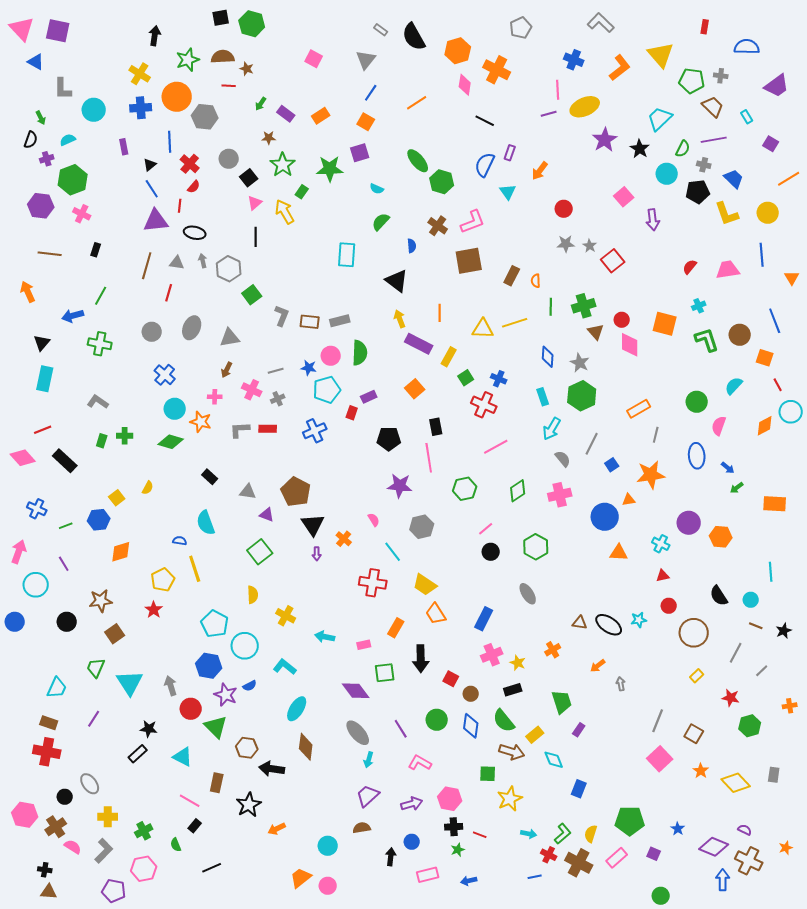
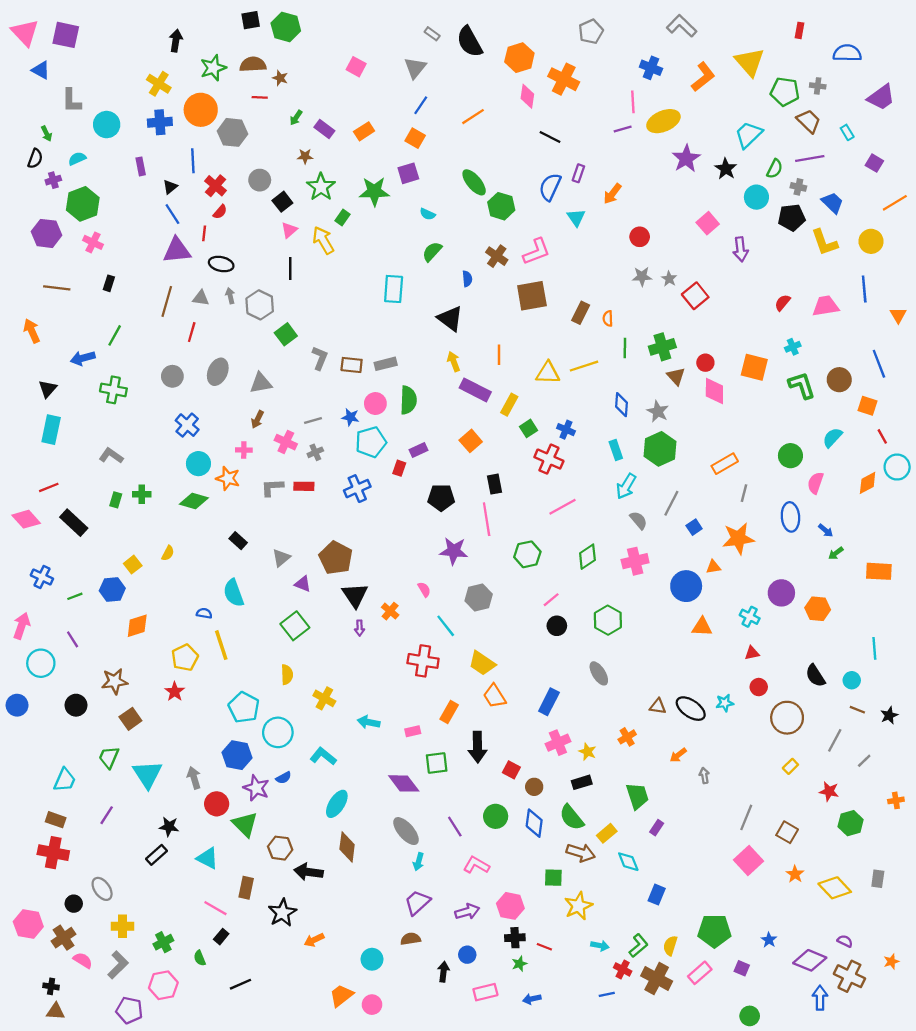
gray triangle: (248, 492) -> (281, 558), turned -48

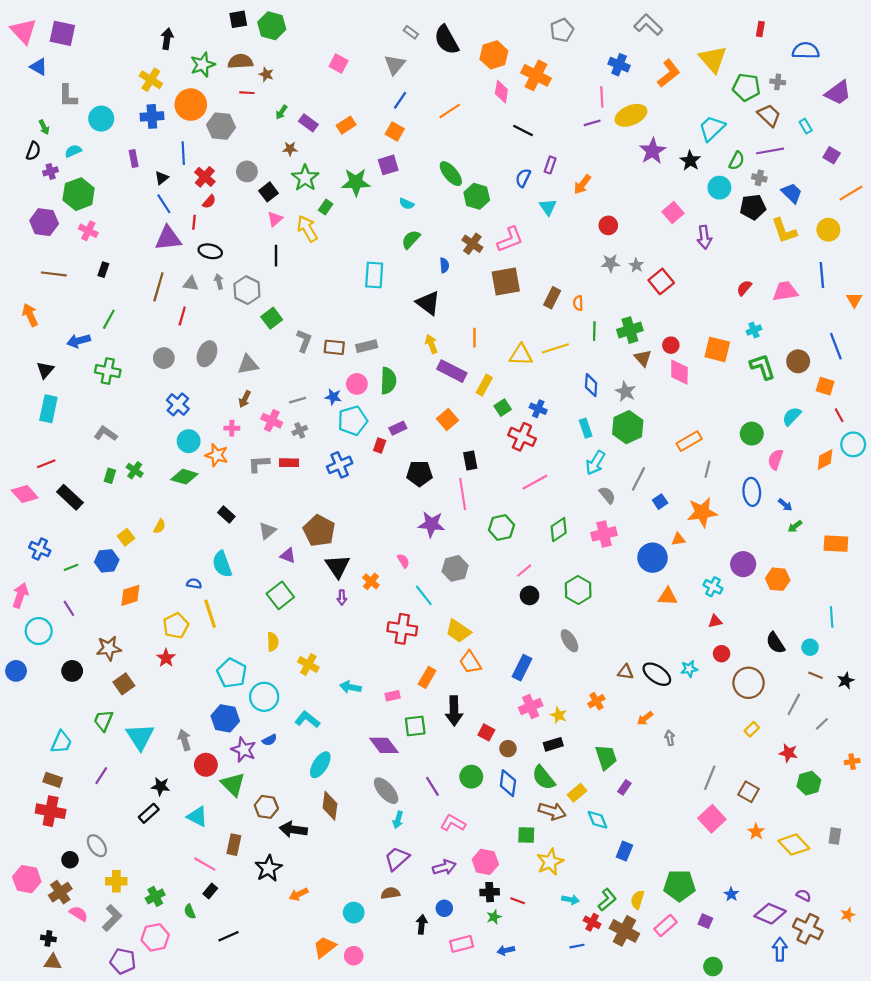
blue semicircle: (550, 187) -> (523, 178), size x0.7
green cross: (142, 494) -> (135, 470), turned 35

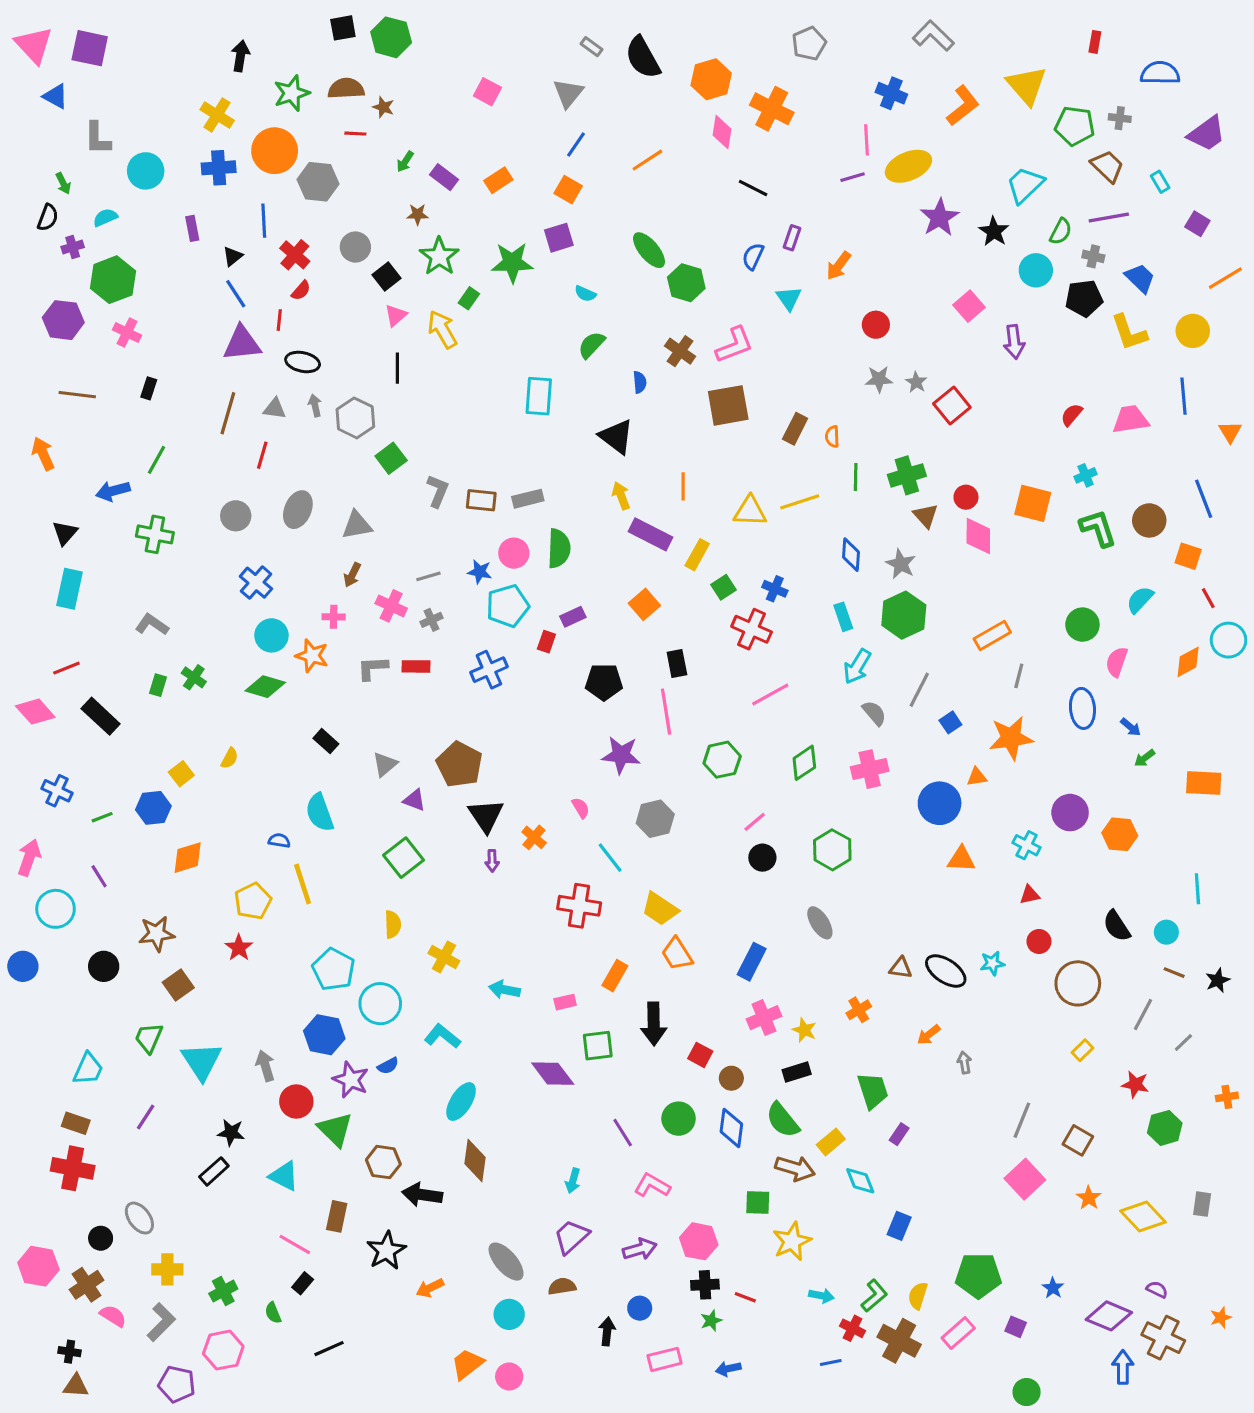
gray ellipse: (386, 791) -> (506, 1262), moved

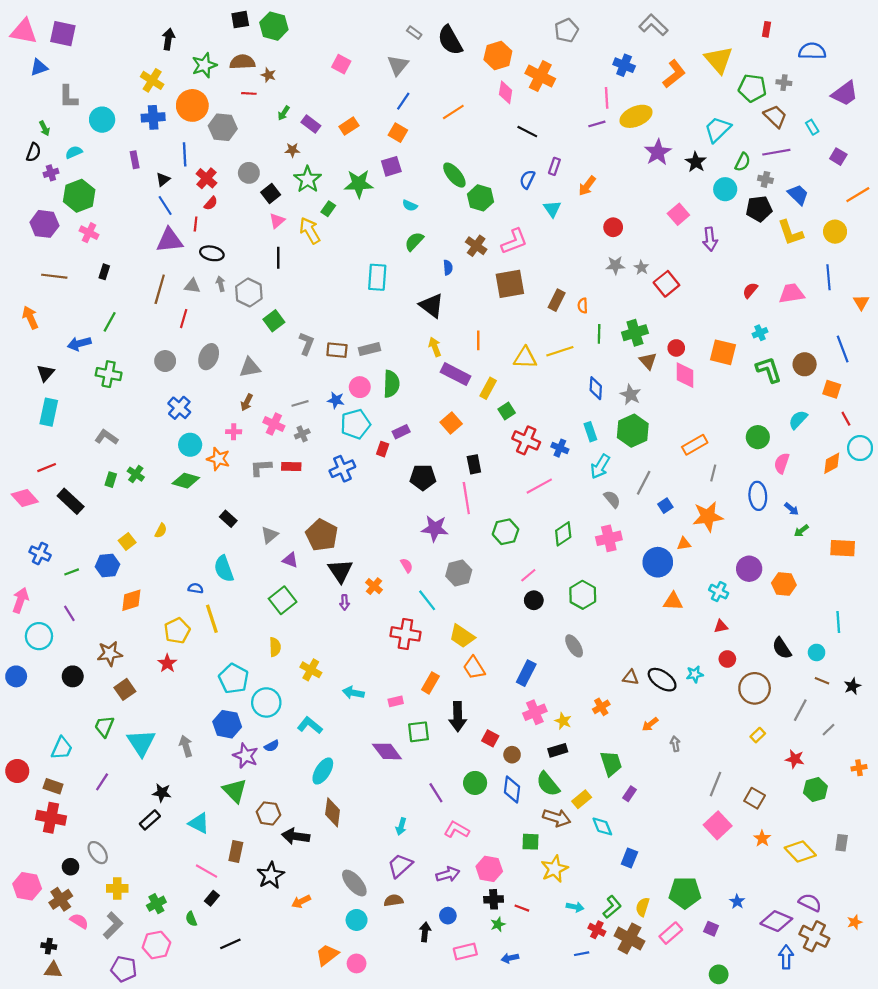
pink triangle: (34, 45) -> (24, 31), turned -36
blue triangle: (56, 96) -> (39, 67), turned -48
blue cross: (775, 589) -> (560, 448), moved
red circle: (296, 1102) -> (17, 771), moved
purple semicircle: (1157, 1289) -> (810, 903), size x1.5

